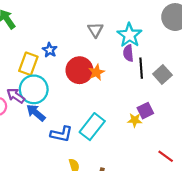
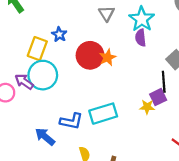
black line: (141, 68) -> (164, 82), moved
blue arrow: (36, 113) -> (45, 137), moved
cyan rectangle: (92, 127) -> (103, 114), turned 35

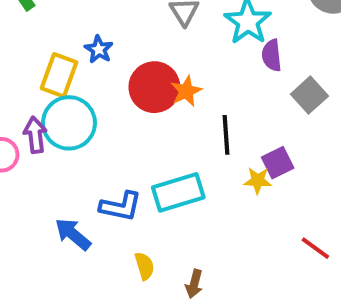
purple semicircle: (141, 38) -> (272, 55), moved
purple arrow: (24, 82) -> (35, 135), turned 48
black line: (164, 82) -> (226, 135), moved

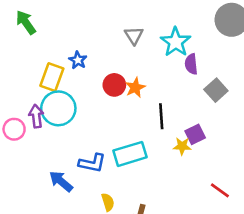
red circle: (154, 87) -> (114, 85), size x0.7

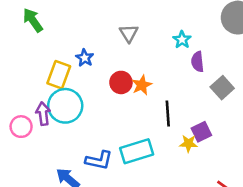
gray triangle: (134, 35) -> (129, 33), moved
cyan star: (176, 42) -> (182, 40), size x0.6

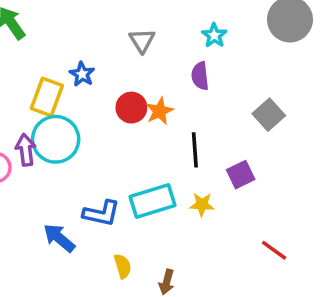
cyan star: (182, 40) -> (214, 35), moved
purple semicircle: (198, 62) -> (200, 76), moved
yellow star: (188, 143) -> (202, 204), moved

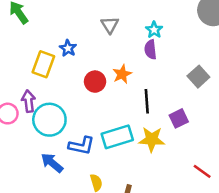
cyan star: (214, 35) -> (154, 30), moved
red circle: (131, 108) -> (95, 82), moved
cyan circle: (56, 139) -> (49, 120), moved
yellow star: (202, 204) -> (152, 139), size x1.5

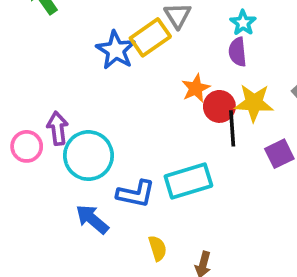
blue star: (68, 48) -> (116, 50), size x1.5
yellow rectangle: (43, 64) -> (150, 37), moved, turned 35
red circle: (95, 82) -> (219, 106), moved
yellow star: (152, 139) -> (254, 103), moved

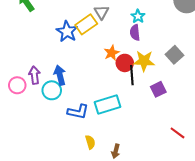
cyan circle: (88, 156) -> (52, 90), size x0.7
blue arrow: (92, 219) -> (60, 75), moved, turned 36

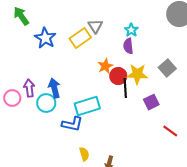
blue star: (67, 32) -> (45, 38), moved
cyan rectangle: (108, 105) -> (87, 106), moved
red line: (177, 133) -> (170, 131), moved

